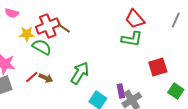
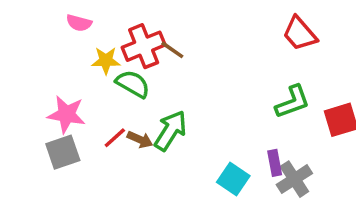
green L-shape: (132, 39) -> (293, 102), moved, turned -30
green arrow: (80, 73) -> (170, 131), moved

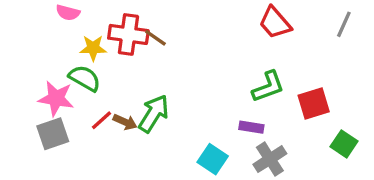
red cross: (144, 46) -> (128, 34), turned 30
green semicircle: (133, 84) -> (85, 78), moved
purple rectangle: (275, 163) -> (251, 127), moved, turned -70

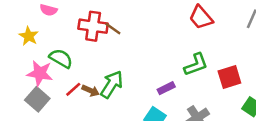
yellow star: (93, 48) -> (29, 36), moved, turned 30
purple rectangle: (251, 127) -> (166, 88), moved, turned -35
gray square: (53, 134) -> (37, 99), turned -30

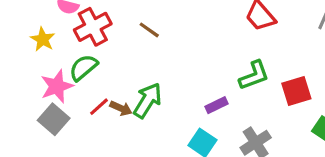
red cross: (93, 26) -> (93, 27), moved, turned -36
green semicircle: (61, 58) -> (83, 68), turned -70
pink star: (40, 73) -> (57, 86), turned -30

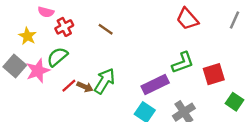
red cross: (93, 27) -> (64, 27), size x0.7
purple rectangle: (216, 105) -> (155, 84), size x1.6
gray square: (54, 119) -> (15, 66), moved

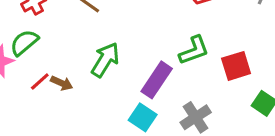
green arrow: (105, 81) -> (105, 60), moved
purple rectangle: (155, 84) -> (157, 80), turned -30

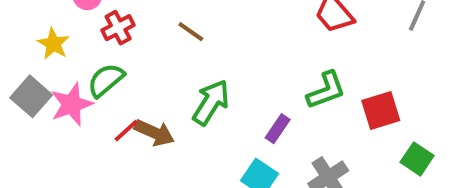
purple rectangle: (157, 80) -> (278, 129), size x0.6
brown arrow: (62, 83) -> (154, 133), size x1.4

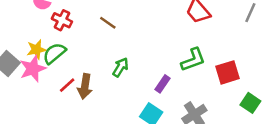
red cross: (118, 28) -> (62, 20), turned -36
yellow star: (53, 44) -> (37, 50), moved, turned 30
green arrow: (211, 102) -> (121, 67), size x0.7
brown arrow: (154, 133) -> (85, 86), turned 75

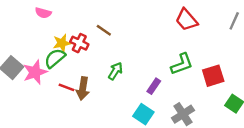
red cross: (62, 20) -> (79, 43), moved
yellow star: (37, 50) -> (62, 43), moved
red line: (67, 85) -> (66, 87), turned 63

